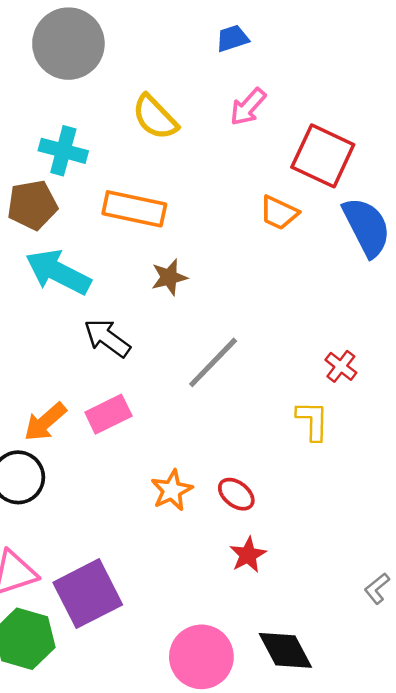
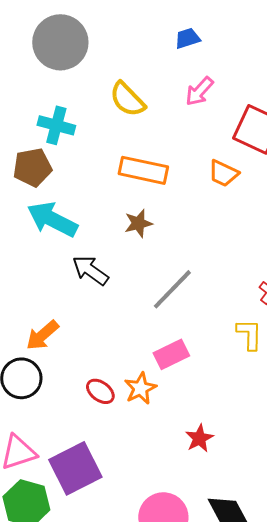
orange rectangle: (134, 209) -> (143, 170), moved
pink rectangle: (108, 414) -> (171, 354), moved
red ellipse: (236, 494) -> (100, 391), moved

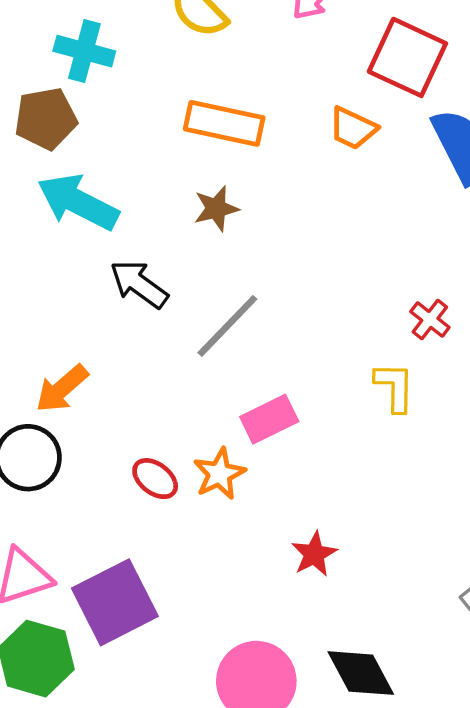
gray line: (172, 289) -> (227, 326), moved

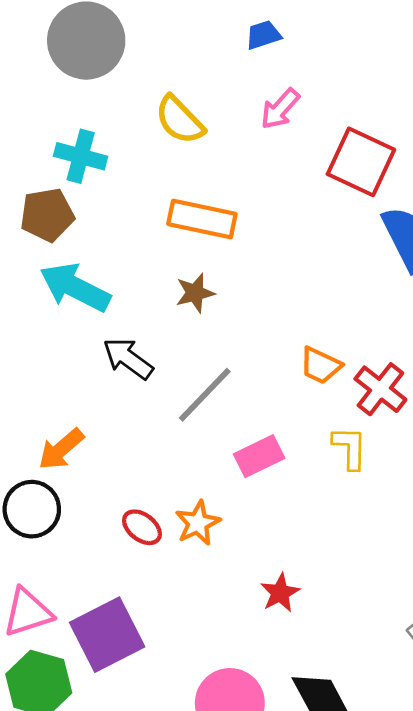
orange trapezoid: (353, 128) -> (320, 365), moved
red cross: (430, 319) -> (380, 389), size x1.5
pink rectangle: (269, 419) -> (259, 456), moved

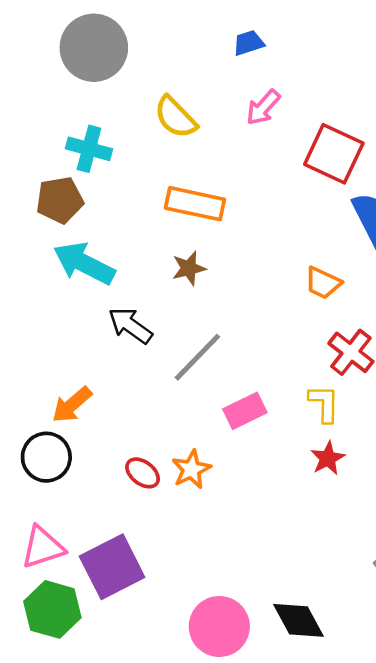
orange trapezoid: (320, 365) -> (323, 283), moved
red star: (280, 593) -> (328, 458), moved

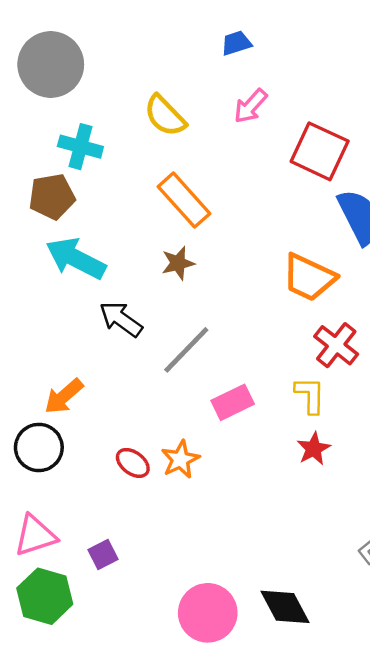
gray circle: (94, 48) -> (51, 65), moved
orange rectangle: (195, 204) -> (184, 200), turned 36
orange trapezoid: (323, 283) -> (309, 277), size x1.5
purple square: (112, 567) -> (103, 555), size x0.5

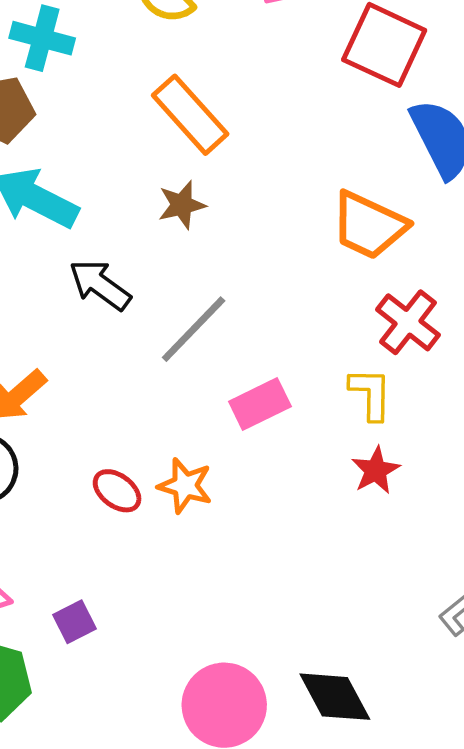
orange star: (180, 459) -> (185, 486), turned -30

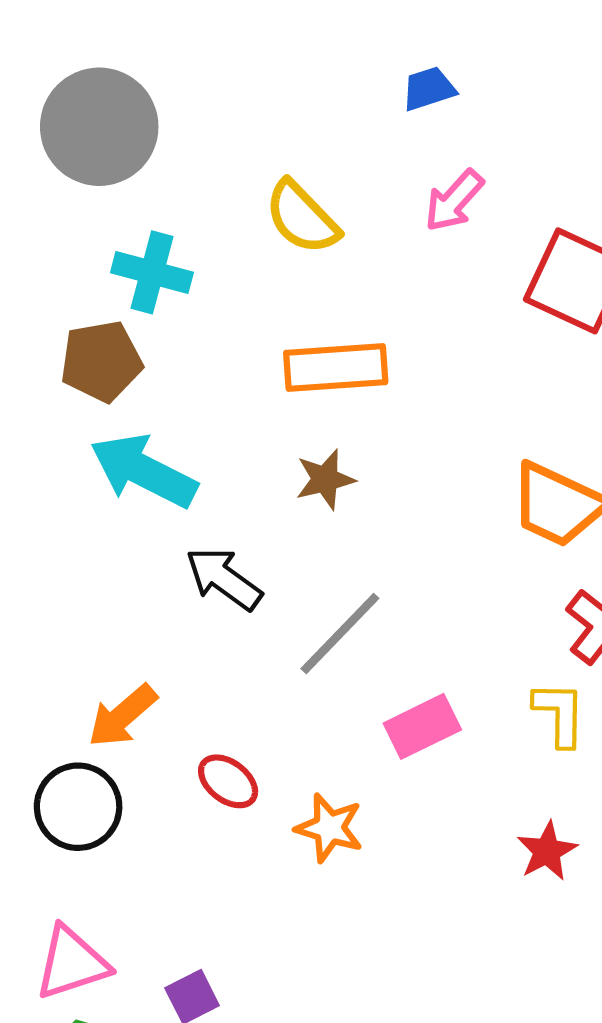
orange rectangle: (190, 115) -> (336, 367), turned -52
red star: (376, 470) -> (547, 851), moved
red ellipse: (117, 491) -> (228, 781), moved

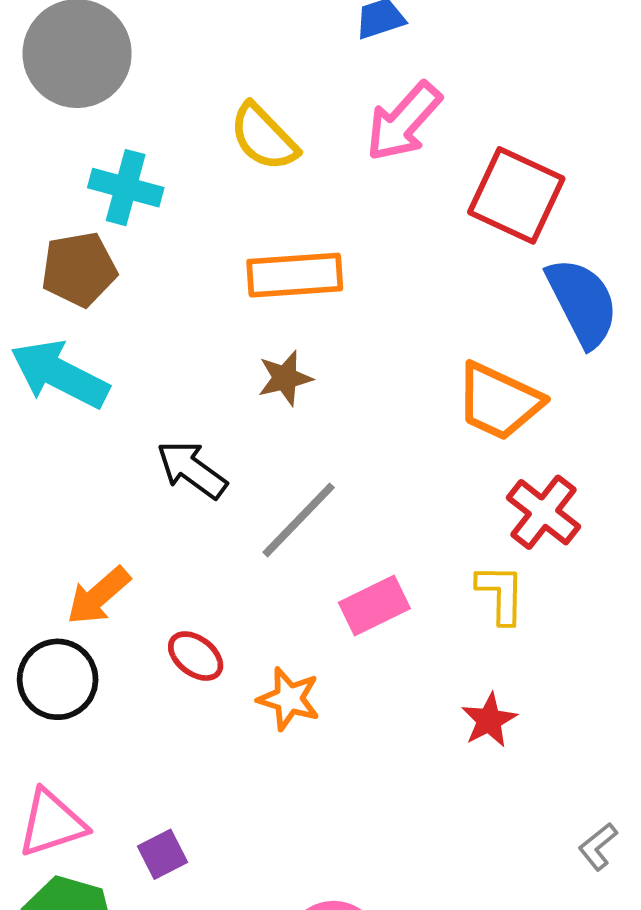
pink arrow: (454, 201) -> (404, 122), size x1.4
cyan arrow: (144, 471) -> (60, 374), moved

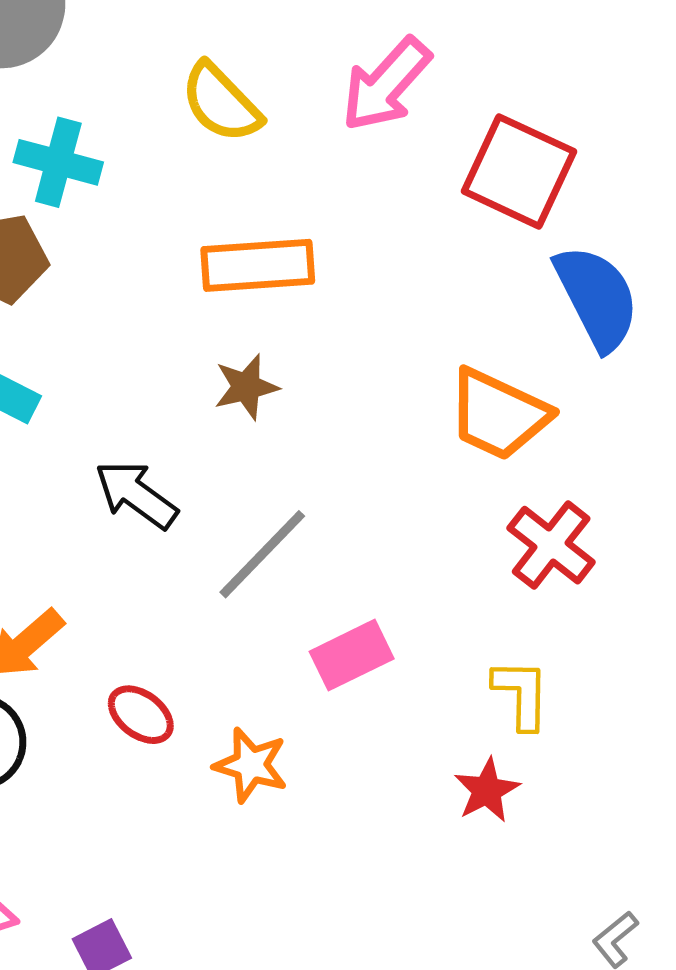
yellow L-shape: (501, 594) -> (521, 694), moved

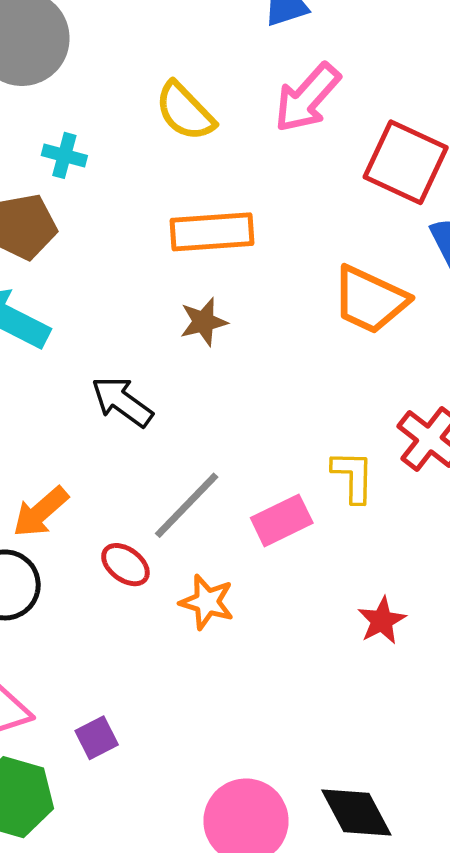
cyan cross: (58, 162) -> (64, 155), size x0.7
orange trapezoid: (498, 414) -> (370, 300), moved
gray line: (262, 554) -> (187, 505), moved
yellow L-shape: (521, 694) -> (353, 476), moved

